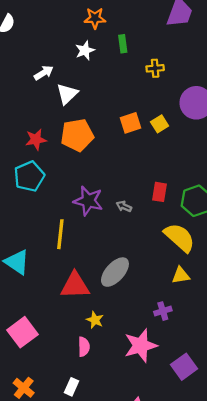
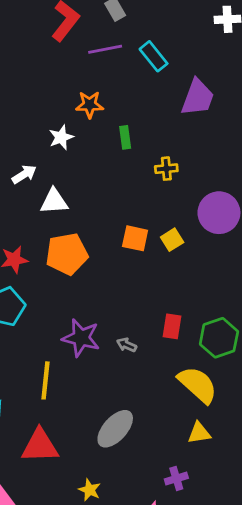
white star: (85, 50) -> (61, 137), moved
white triangle: (67, 94) -> (54, 201), turned 40
orange square: (131, 123) -> (135, 238), turned 30
red triangle: (75, 285) -> (40, 446), moved

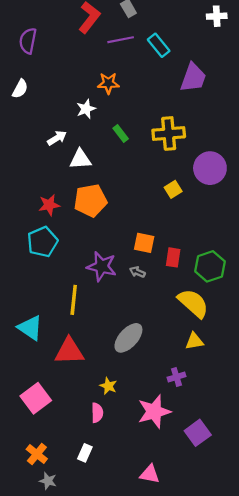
green rectangle: (125, 137) -> (121, 133), moved, turned -30
yellow cross: (166, 169) -> (169, 133), size x1.8
orange square: (135, 238) -> (144, 243), moved

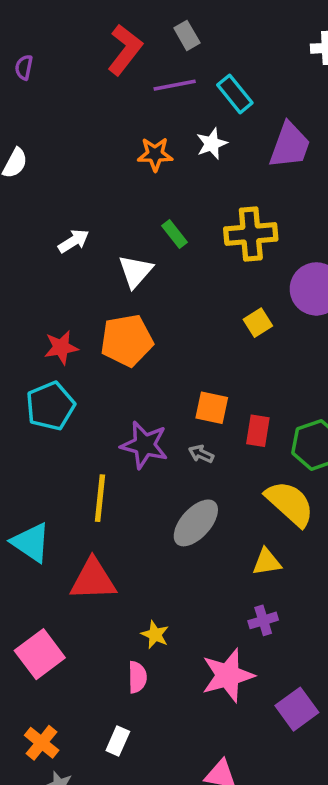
purple semicircle: (28, 41) -> (24, 67), moved, size x0.6
white star: (86, 109) -> (212, 144), moved
white triangle: (80, 159) -> (136, 271), moved, turned -45
gray ellipse: (128, 338) -> (196, 523), moved
yellow triangle: (194, 341) -> (267, 562), moved

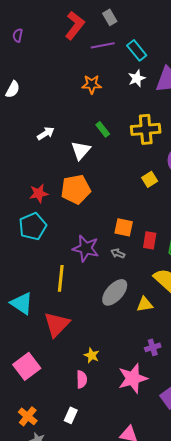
white star: (212, 144) -> (137, 78), moved
yellow triangle: (267, 562) -> (145, 304), moved
red triangle: (93, 580) -> (57, 324), turned -44

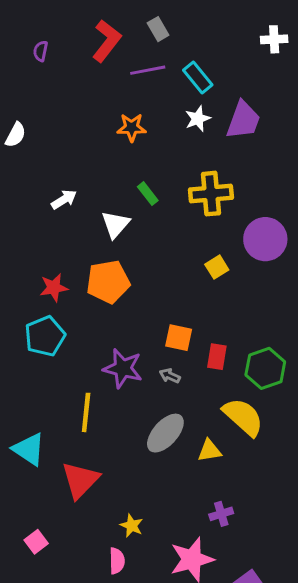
purple semicircle: (18, 35) -> (41, 51), moved
pink square: (27, 366) -> (36, 542), size x0.6

